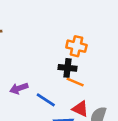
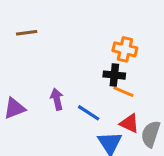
purple arrow: (19, 88) -> (57, 99), turned 96

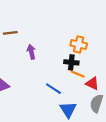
purple arrow: (57, 99) -> (31, 52), moved
red triangle: (129, 123) -> (92, 83), moved

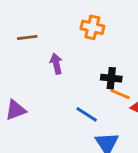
orange cross: (79, 44) -> (92, 27), moved

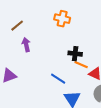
brown line: (27, 38) -> (17, 26), turned -32
purple arrow: (56, 64) -> (26, 45), moved

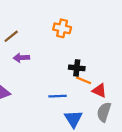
purple arrow: (26, 45) -> (21, 58), turned -80
blue line: (58, 79) -> (58, 96), turned -35

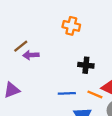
brown line: (11, 36) -> (21, 46), moved
orange line: (84, 80) -> (95, 94), moved

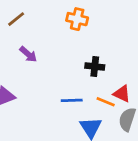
brown line: (21, 46) -> (16, 19), moved
purple arrow: (31, 55) -> (28, 54), turned -136

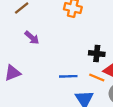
black cross: (95, 67) -> (97, 54), moved

